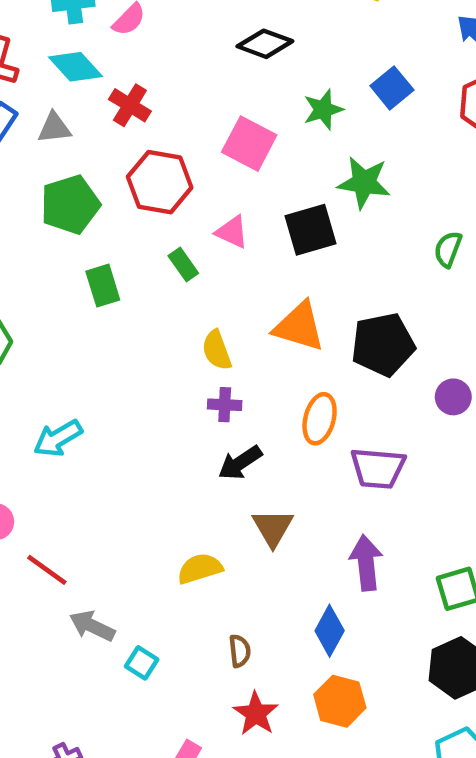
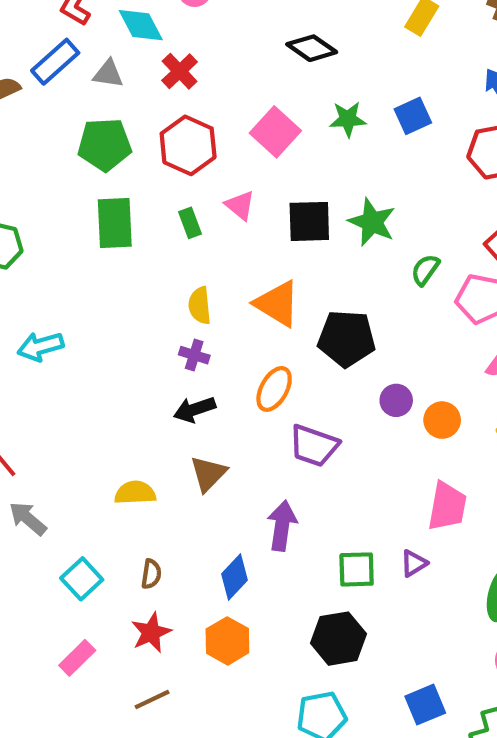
green star: (364, 183) -> (372, 222), moved
green rectangle: (103, 286) -> (115, 223), size x1.4
cyan square: (142, 663) -> (82, 579), moved, size x1.4

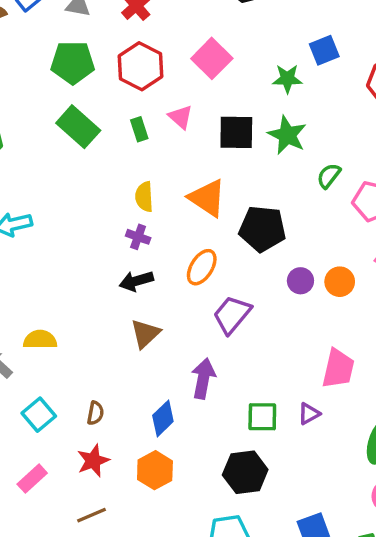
green star: (348, 119) -> (287, 79), moved
green rectangle: (115, 223) -> (78, 127), turned -48
orange circle: (442, 420) -> (340, 282), moved
purple trapezoid: (314, 446) -> (232, 315), turned 108
yellow semicircle: (135, 493) -> (40, 340), moved

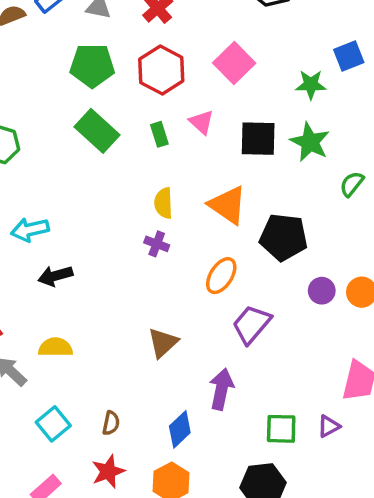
black arrow: (136, 281) -> (55, 276), moved

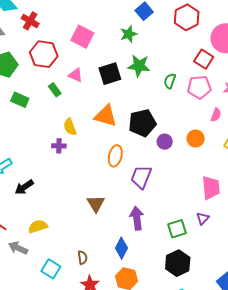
green rectangle: (97, 131) -> (20, 100), size x0.7
purple cross: (157, 244) -> (59, 146), moved
purple circle: (322, 291) -> (165, 142), moved

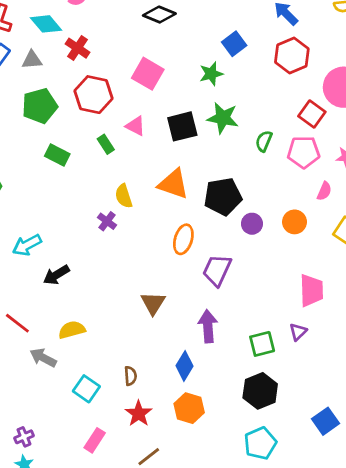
purple cross: (59, 146) -> (107, 221), turned 32

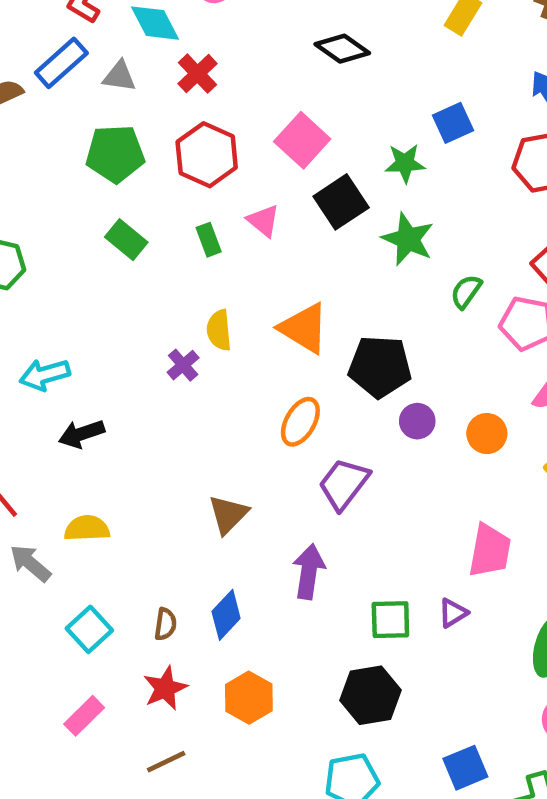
black square: (182, 126) -> (341, 202), moved, turned -32
blue diamond: (185, 366) -> (226, 615), moved

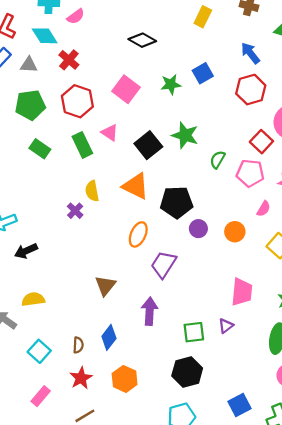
green star: (405, 163) -> (171, 84), moved
black square: (341, 202) -> (148, 145), moved
green rectangle: (209, 240) -> (82, 145), size x1.5

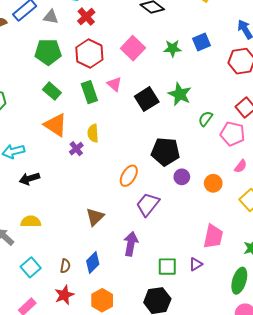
orange triangle: (136, 186) -> (56, 125), moved

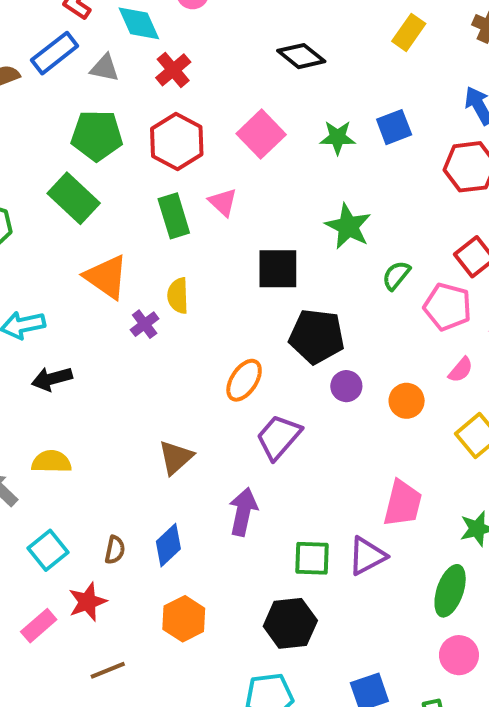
green rectangle: (52, 91) -> (74, 198), moved, size x1.4
black square: (147, 99) -> (278, 269), moved, turned 30
purple triangle: (196, 264) -> (367, 556), size x1.5
red star: (64, 295) -> (87, 602), moved

